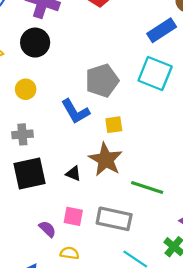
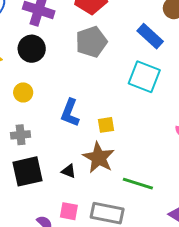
blue rectangle: (162, 30) -> (150, 36), turned 76
gray pentagon: (102, 81) -> (91, 42), moved
blue L-shape: (75, 111) -> (70, 113), turned 52

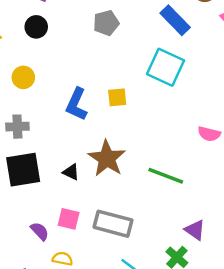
gray pentagon: (91, 42) -> (106, 23), size x0.7
black circle: (32, 49) -> (36, 27), size x0.7
yellow square: (106, 125) -> (117, 97), moved
green line: (138, 184) -> (166, 176), moved

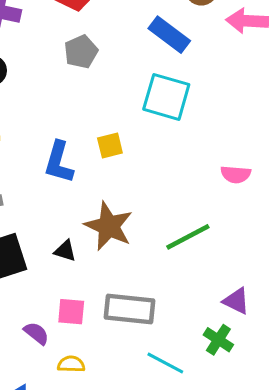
green line: (166, 176) -> (188, 237), turned -40

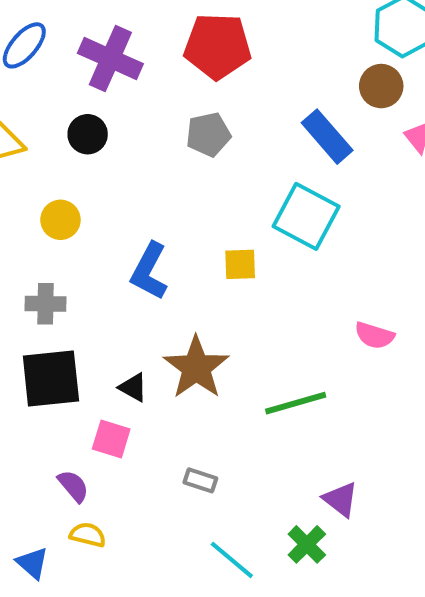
yellow square: (110, 146) -> (240, 264), moved
gray rectangle: (130, 309) -> (200, 480), size x0.5
pink square: (71, 312) -> (111, 439), moved
yellow semicircle: (71, 364) -> (88, 535), moved

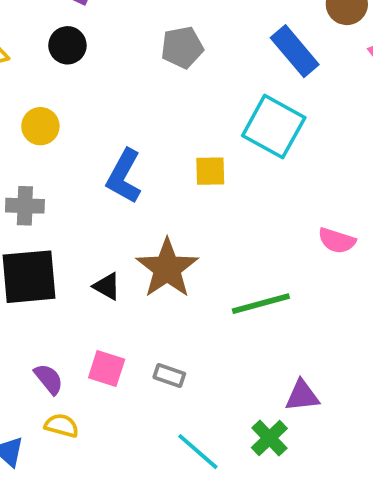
pink square: (111, 439) -> (107, 369), moved
purple triangle: (341, 499) -> (302, 396), turned -45

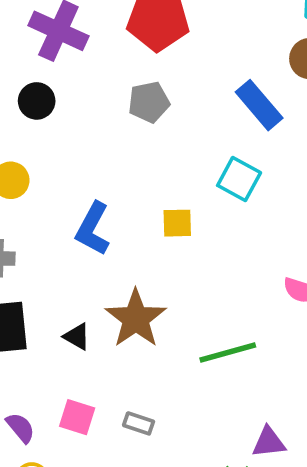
cyan square: (274, 127) -> (239, 179), size x0.7

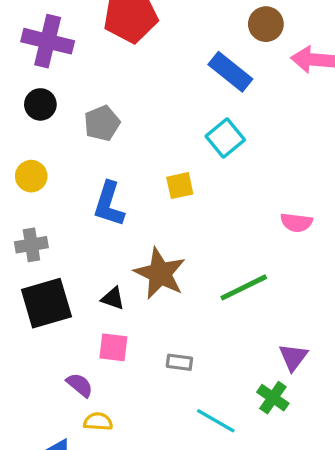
gray pentagon: (149, 102) -> (102, 123), moved
cyan square: (239, 179) -> (225, 138), turned 33
pink square: (77, 417) -> (113, 347), moved
purple triangle: (269, 442) -> (293, 357), turned -36

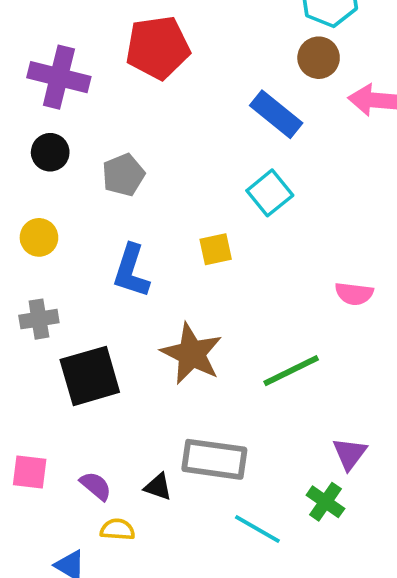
black triangle: (113, 298) -> (158, 487), moved
black square: (46, 303) -> (90, 376), moved
pink square: (113, 347) -> (30, 472), moved
gray rectangle: (179, 362) -> (214, 459), size x2.0

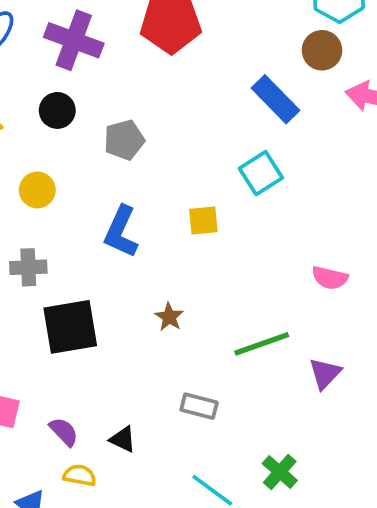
brown star: (192, 354) -> (169, 317), size x0.5
purple triangle: (350, 454) -> (325, 373), moved
gray rectangle: (214, 459) -> (199, 406), moved, size x0.6

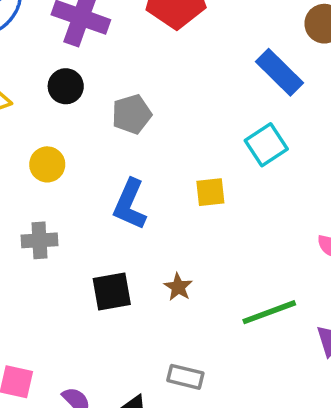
black square: (70, 327) -> (112, 291), moved, size x0.7
gray rectangle: (199, 406) -> (185, 377), moved

